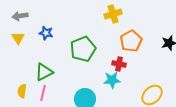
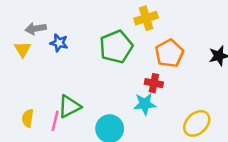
gray arrow: (20, 16) -> (36, 29), moved
green pentagon: (83, 49) -> (116, 47), moved
green triangle: (44, 72) -> (69, 107), moved

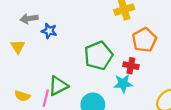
green pentagon: (116, 47) -> (98, 56), moved
yellow triangle: (23, 49) -> (18, 47), moved
yellow semicircle: (28, 118) -> (22, 96), turned -80

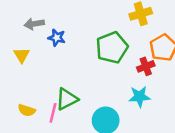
green pentagon: (98, 56) -> (112, 48), moved
red cross: (131, 66) -> (146, 66), moved, turned -32

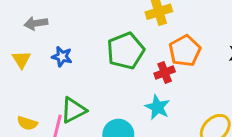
blue star: (57, 38) -> (62, 57), moved
cyan star: (139, 97) -> (157, 107), turned 30

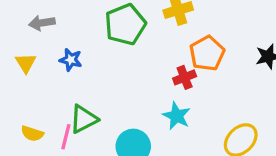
green pentagon: (126, 51) -> (125, 24), moved

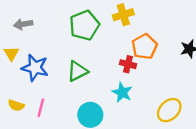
blue star: (71, 60) -> (35, 68), moved, size x1.6
red cross: (185, 77) -> (128, 64), turned 35
green triangle: (84, 119) -> (77, 71), moved

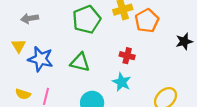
orange pentagon: (144, 47) -> (147, 21), moved
green triangle: (77, 71) -> (80, 62), turned 40

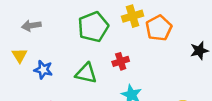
red cross: (127, 56) -> (121, 61), moved, turned -32
blue star: (41, 59) -> (43, 70), size x0.7

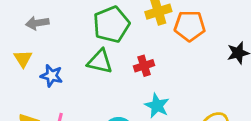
orange pentagon: (159, 28) -> (190, 26), turned 30
green triangle: (86, 73) -> (100, 61), moved

